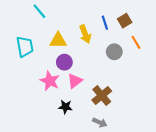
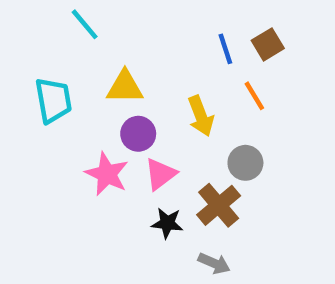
yellow arrow: (85, 34) -> (201, 116), moved
orange line: (136, 42) -> (254, 96), moved
gray circle: (114, 52) -> (245, 163), moved
black star: (65, 107) -> (167, 223), moved

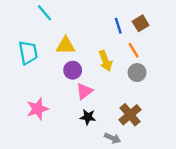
gray circle: (245, 163) -> (137, 73), moved
pink star: (107, 174) -> (37, 109), moved, turned 30
brown cross: (219, 205) -> (130, 115), moved

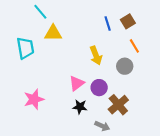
yellow triangle: (66, 46) -> (53, 33), moved
orange line: (134, 50) -> (134, 46), moved
purple circle: (73, 70) -> (99, 88), moved

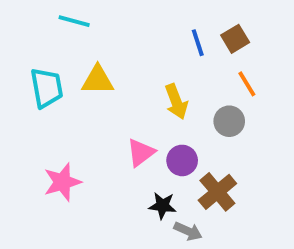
cyan line: (40, 12) -> (74, 21), turned -35
yellow triangle: (53, 33) -> (98, 80), moved
black star: (80, 107) -> (162, 206), moved

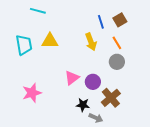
orange line: (247, 84) -> (117, 43), moved
yellow arrow: (176, 102) -> (91, 42), moved

